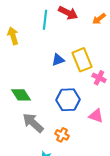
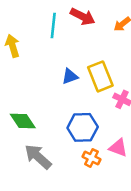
orange cross: (62, 135) -> (91, 158), moved

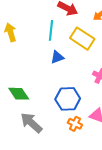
cyan line: (53, 25) -> (51, 30), moved
yellow rectangle: (100, 76) -> (82, 39), moved, turned -35

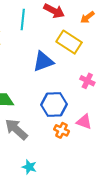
cyan line: (51, 30) -> (23, 19), moved
blue triangle: (57, 57) -> (43, 61), size x1.5

